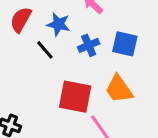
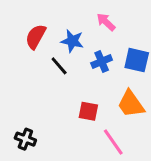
red square: (75, 97) -> (88, 111), size x0.6

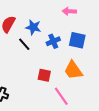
pink arrow: (106, 22) -> (69, 11), moved, turned -40

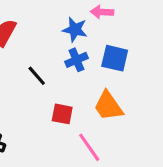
blue star: (33, 27) -> (75, 30), moved
black line: (24, 44) -> (37, 76), moved

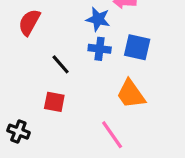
blue cross: (77, 60) -> (100, 49), turned 30
red square: (62, 114) -> (54, 102), moved

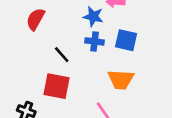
orange trapezoid: (131, 94) -> (121, 80), turned -52
red square: (54, 102) -> (56, 86), size x1.5

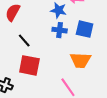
black line: (62, 55) -> (24, 40), moved

